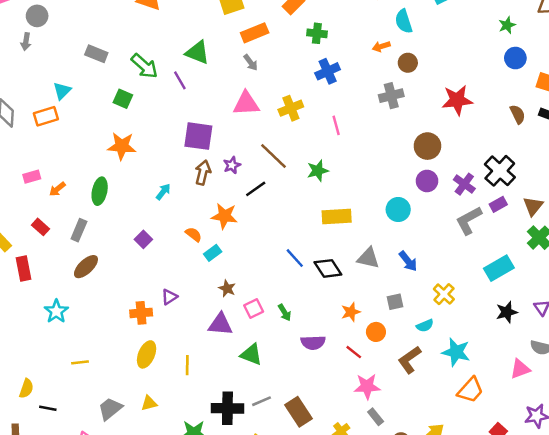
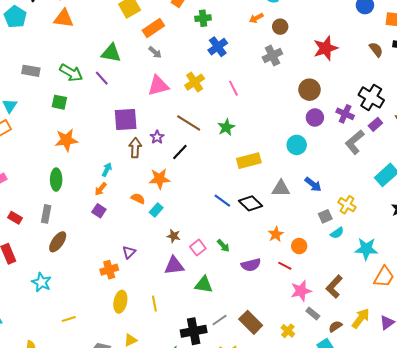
orange arrow: (57, 189) -> (101, 189), moved
gray square: (395, 302) -> (325, 216), moved
brown L-shape: (410, 360) -> (334, 287), moved

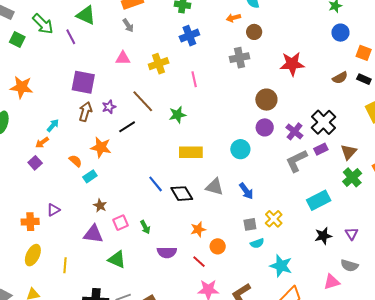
brown semicircle: (376, 50) -> (340, 78), turned 84
pink triangle: (158, 86) -> (123, 58), size x0.7
green square: (59, 102) -> (17, 39), moved

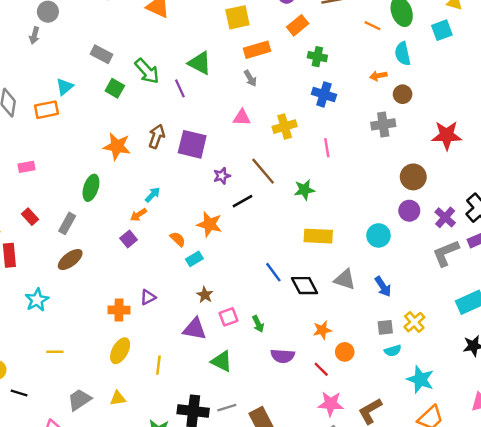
blue cross: (189, 36) -> (324, 94), turned 36
brown arrow: (85, 112) -> (157, 136), moved

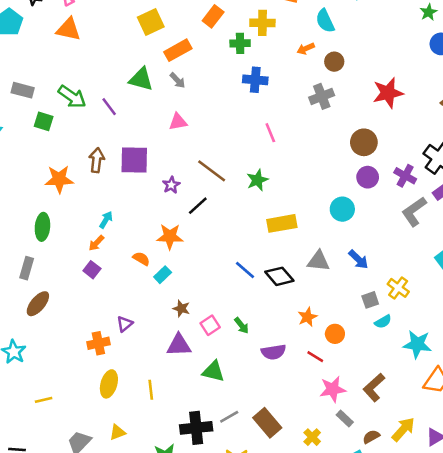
green triangle: (200, 63) -> (141, 79), moved
yellow cross: (285, 127) -> (262, 23), moved, turned 30

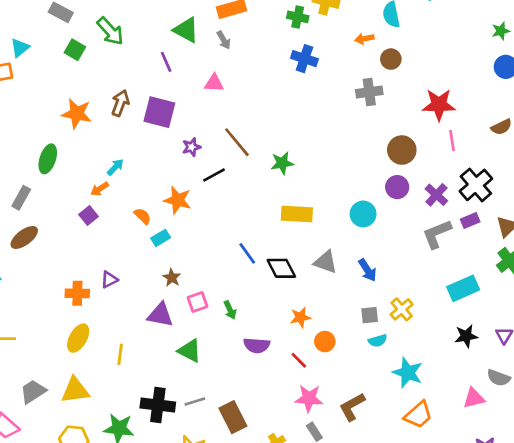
purple line: (109, 107) -> (166, 62), moved
pink line: (270, 133) -> (452, 141), moved
yellow triangle: (117, 432) -> (75, 390), size x1.6

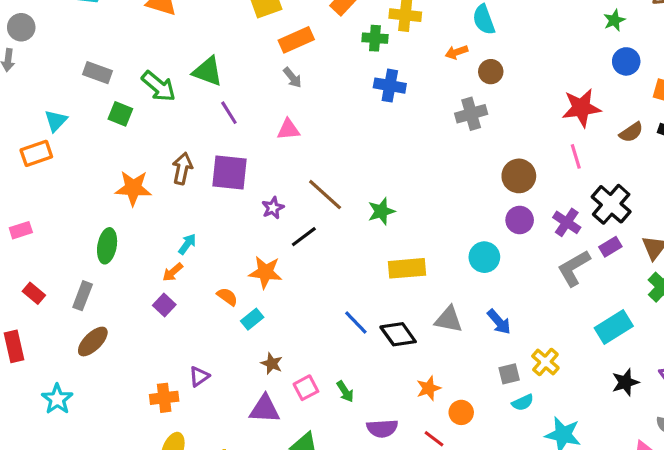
green triangle: (186, 30) -> (208, 71), moved
red star: (439, 105) -> (581, 108), moved

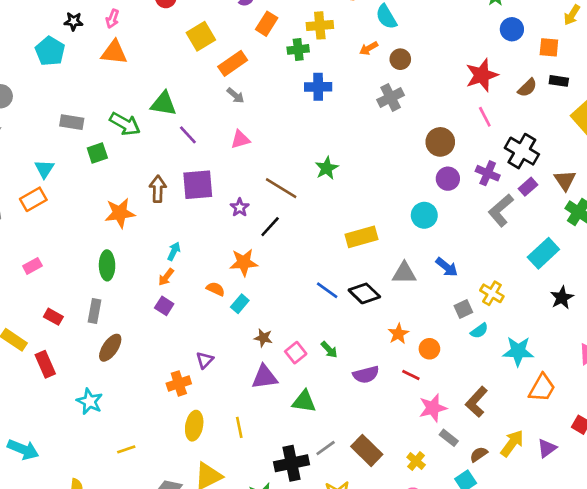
green square: (120, 114) -> (97, 153), turned -30
green star: (381, 211) -> (327, 168), moved

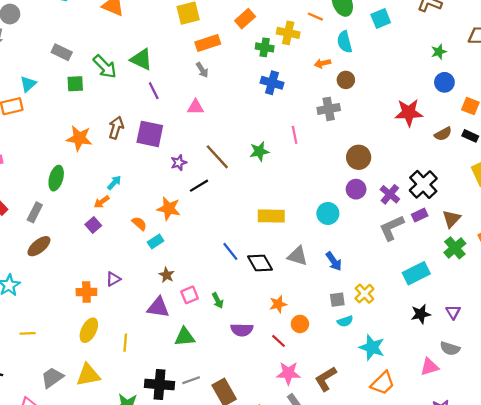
pink line: (485, 117) -> (295, 135), moved
green triangle: (304, 401) -> (185, 337), turned -30

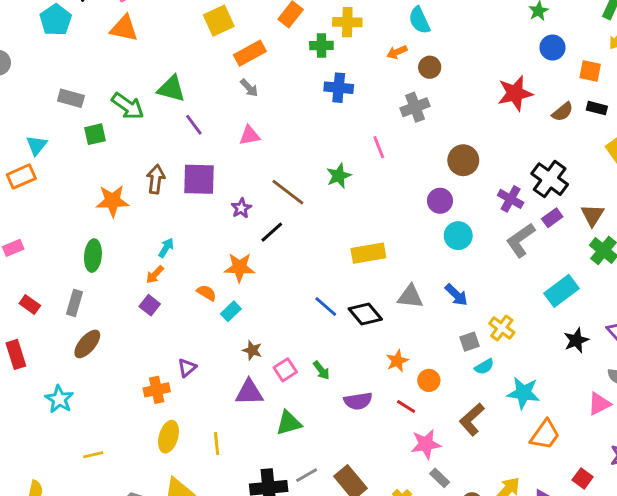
purple circle: (356, 189) -> (440, 201), moved
cyan circle: (328, 213) -> (458, 236), moved
brown L-shape: (326, 379) -> (472, 419), moved

